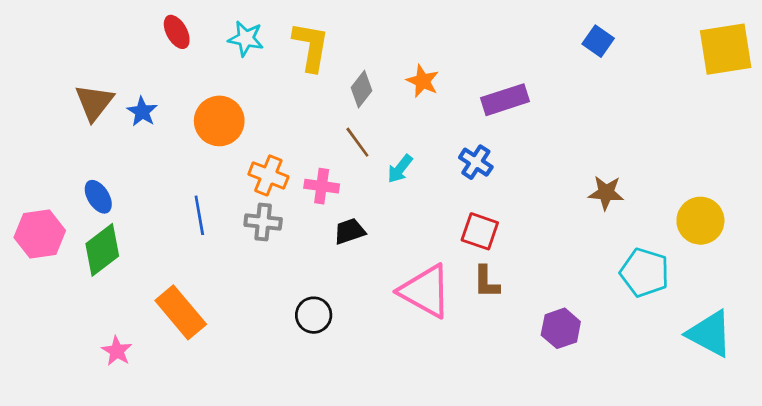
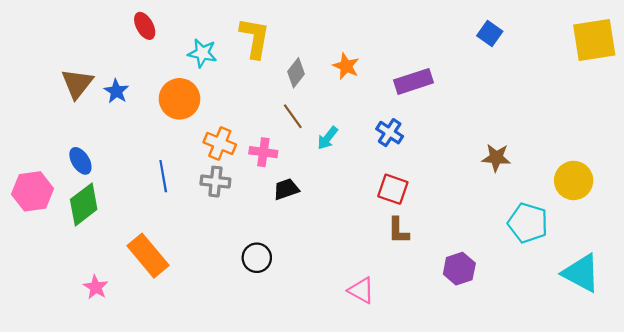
cyan star: (246, 39) -> (202, 53), moved
pink triangle: (425, 291) -> (361, 290), moved, size x0.6

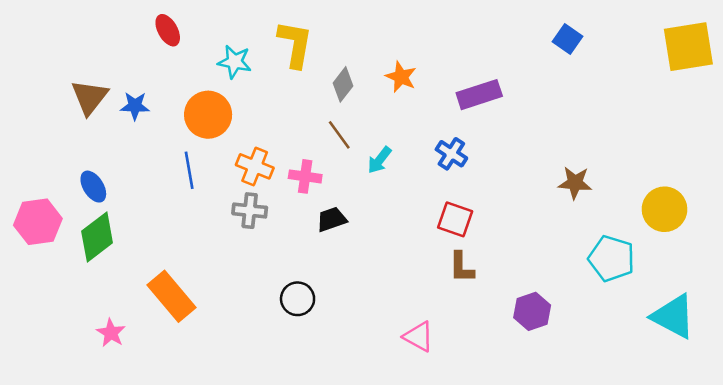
blue star: (116, 91) -> (135, 106), turned -30
blue line: (163, 176) -> (189, 170), moved

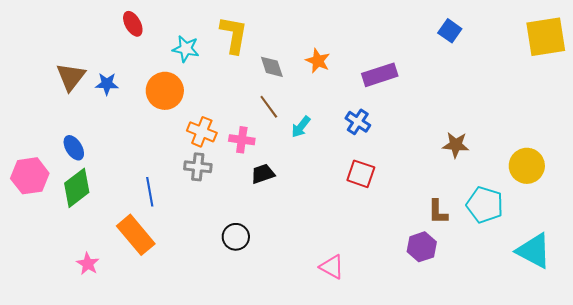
gray diamond: (343, 84) -> (272, 67), turned -56
blue line: (189, 170) -> (150, 192), moved
brown L-shape: (461, 267) -> (438, 212), moved

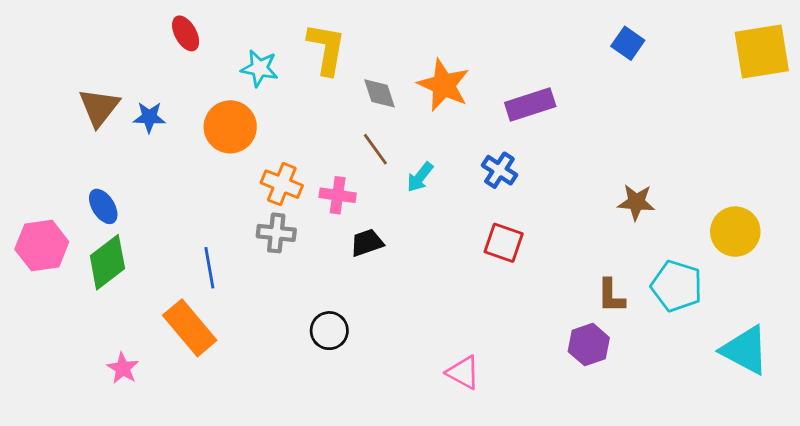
orange star: (318, 61) -> (444, 85), size x1.5

